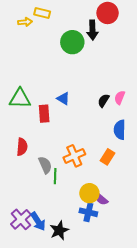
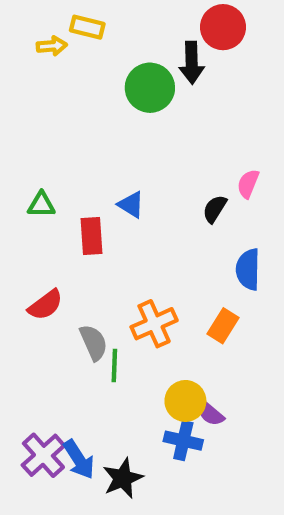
pink semicircle: (120, 98) -> (248, 184), moved
green triangle: (20, 99) -> (41, 205), size x0.6
red semicircle: (22, 147) -> (45, 305), turned 48

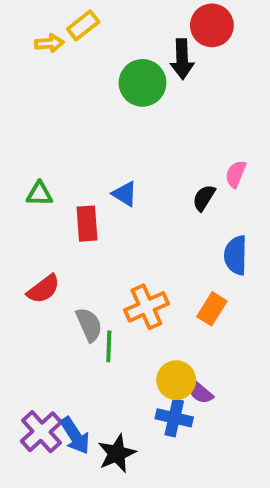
yellow rectangle: (87, 27) -> (83, 25), turned -52

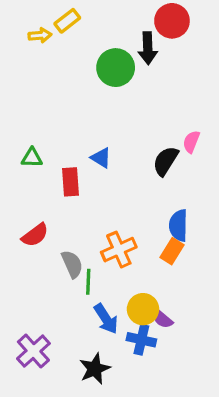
black semicircle: (204, 198) -> (166, 161), size x1.4
blue semicircle: (236, 255) -> (178, 225), moved
blue arrow: (75, 436) -> (106, 319), moved

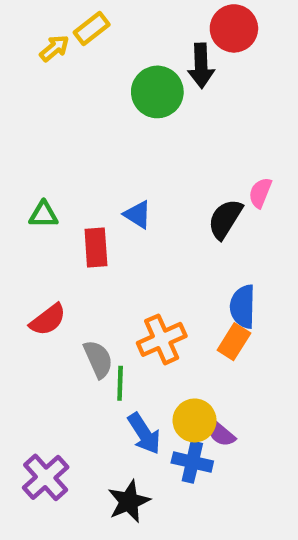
yellow arrow: (40, 35) -> (54, 48), turned -35

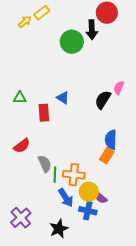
orange cross: (162, 339) -> (74, 175), moved, turned 30

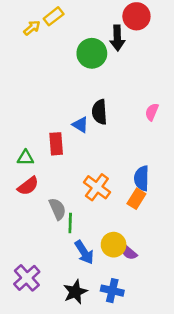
green triangle: (20, 98) -> (25, 158), moved
black semicircle: (103, 100) -> (99, 112), moved, turned -36
orange cross: (74, 175) -> (97, 187), moved, turned 30
blue cross: (88, 211) -> (112, 291), moved

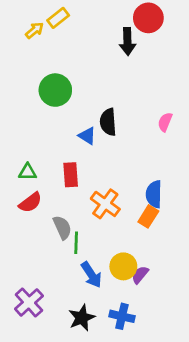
green circle: (92, 53) -> (55, 90), moved
red rectangle: (56, 144) -> (71, 175), moved
purple semicircle: (129, 252) -> (140, 275), turned 90

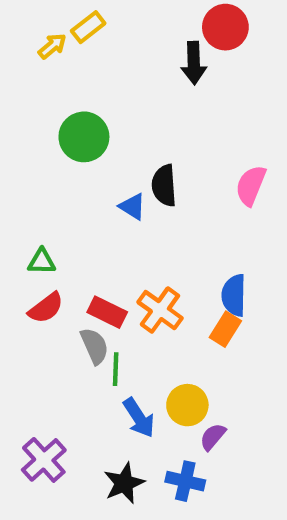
pink semicircle: (165, 122) -> (251, 185), size x1.4
red rectangle: (71, 175) -> (107, 312), moved, turned -60
purple semicircle: (140, 275) -> (213, 437), moved

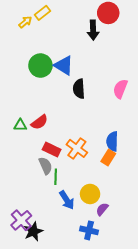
blue triangle: (132, 207) -> (64, 66), moved, size x1.5
red semicircle: (46, 308) -> (39, 122), moved
black star: (124, 483) -> (33, 231), moved

